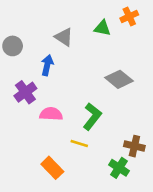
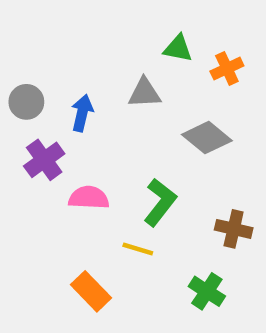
orange cross: (129, 16) -> (227, 68), moved
gray triangle: (64, 37) -> (144, 93), moved, turned -36
gray circle: (13, 46) -> (26, 102), moved
brown cross: (134, 146) -> (234, 229), moved

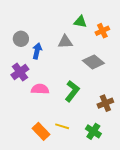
gray circle: (26, 102) -> (21, 39), moved
brown cross: (234, 229) -> (105, 103), turned -35
yellow line: (138, 249) -> (62, 126), moved

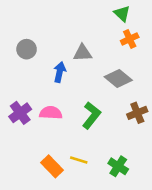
green triangle: (80, 22) -> (122, 14), moved, turned 32
blue arrow: (37, 51) -> (60, 72), moved
purple cross: (20, 72) -> (20, 113), moved
brown cross: (105, 103) -> (137, 113), moved

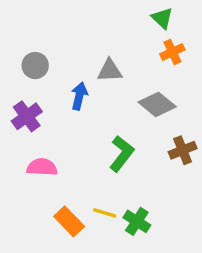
purple cross: (20, 113) -> (27, 116), moved
pink semicircle: (51, 113) -> (42, 167), moved
green cross: (118, 166) -> (137, 221), moved

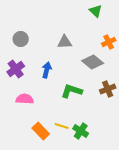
orange cross: (172, 52) -> (109, 42), moved
blue arrow: (79, 96) -> (47, 70), moved
green L-shape: (122, 154) -> (72, 91), turned -110

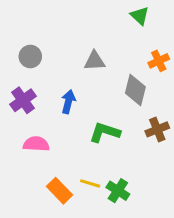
gray diamond: (93, 62) -> (135, 90), turned 65

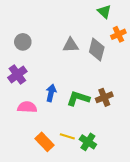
orange cross: (159, 61) -> (118, 34), moved
gray diamond: (135, 90) -> (97, 50), moved
blue arrow: (68, 102) -> (51, 93), moved
brown cross: (157, 129) -> (104, 97), moved

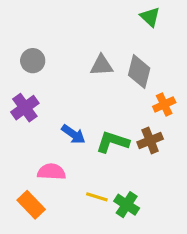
orange cross: (118, 34) -> (164, 104), moved
blue arrow: (51, 93) -> (73, 134), turned 112
pink semicircle: (27, 107) -> (51, 172), moved
orange rectangle: (45, 142) -> (31, 205), moved

